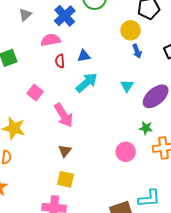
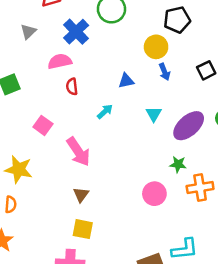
blue triangle: (84, 56) -> (126, 81), moved
cyan arrow: (87, 83) -> (105, 111), size x0.6

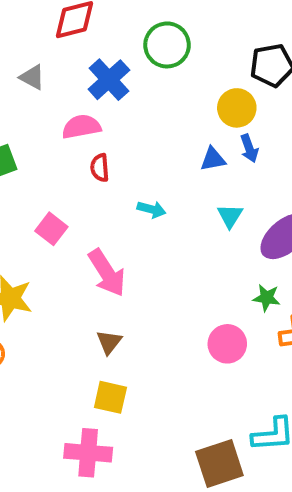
gray triangle: (28, 32) -> (32, 77), turned -49
blue triangle: (126, 81) -> (213, 159), moved
cyan arrow: (105, 111) -> (152, 209), turned 56

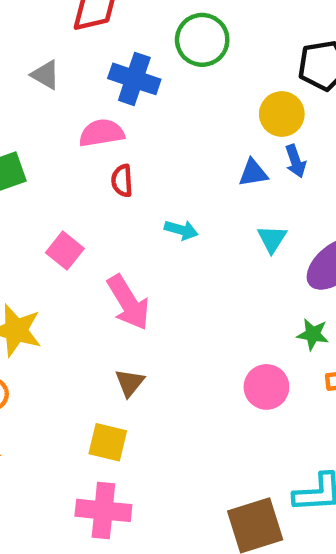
blue cross: (109, 80) -> (134, 79), turned -30
yellow square: (110, 397) -> (108, 442), moved

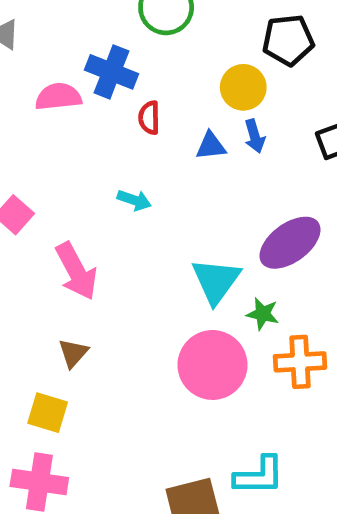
blue cross: (134, 79) -> (111, 72), moved
red semicircle: (122, 181) -> (149, 118), moved
cyan triangle: (272, 239) -> (216, 281), moved, size x1.6
pink circle: (266, 387) -> (213, 365), size x1.5

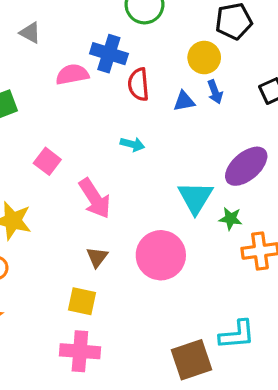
red semicircle: (149, 118) -> (138, 84), size x1.4
pink circle: (213, 365) -> (161, 255), moved

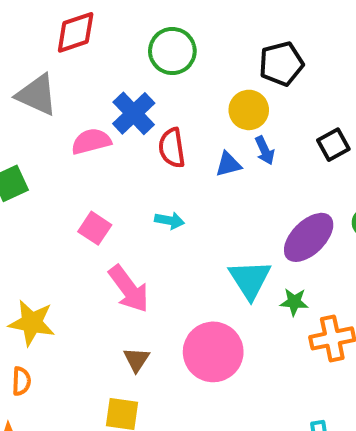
gray triangle: (30, 33) -> (37, 95), size x1.6
blue cross: (109, 54) -> (134, 113), turned 33
pink square: (47, 161) -> (95, 228), moved

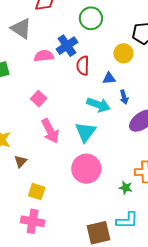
blue arrow: (265, 150) -> (124, 97), moved
cyan arrow: (169, 221) -> (98, 105), moved, size x1.6
cyan triangle: (250, 279) -> (86, 132), moved
green star: (294, 302) -> (126, 188), moved
brown triangle: (136, 360) -> (21, 161), moved

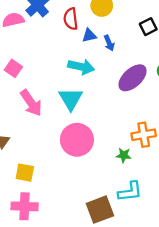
red semicircle: (83, 66) -> (71, 19), moved
blue arrow: (124, 97) -> (109, 43), moved

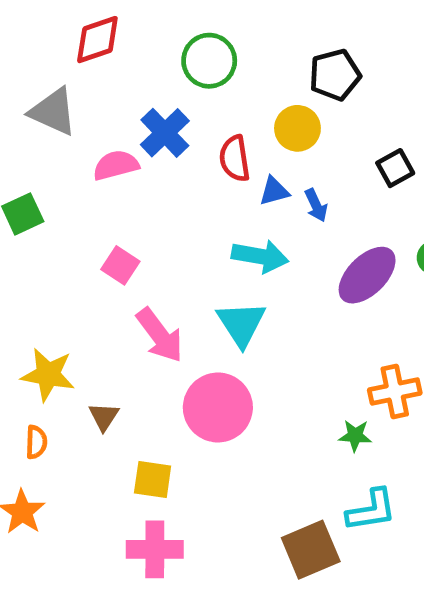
pink circle: (77, 140) -> (218, 407), moved

